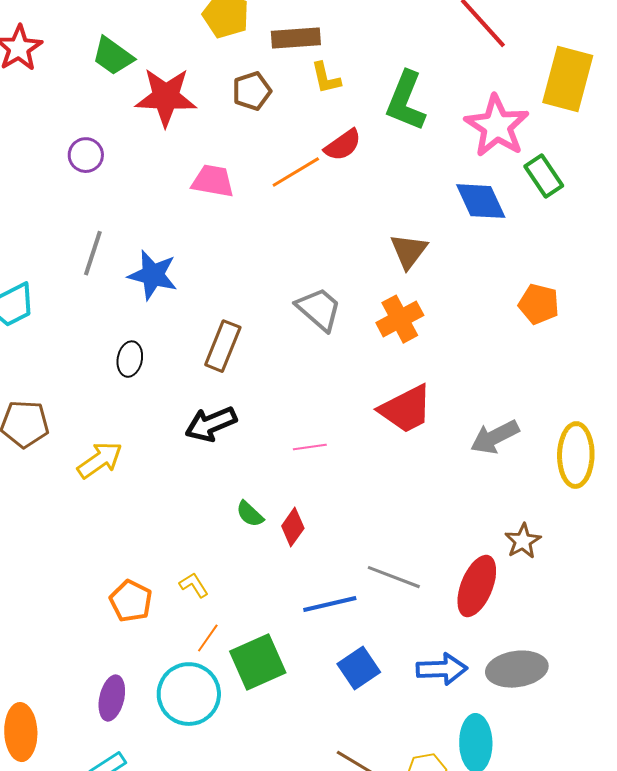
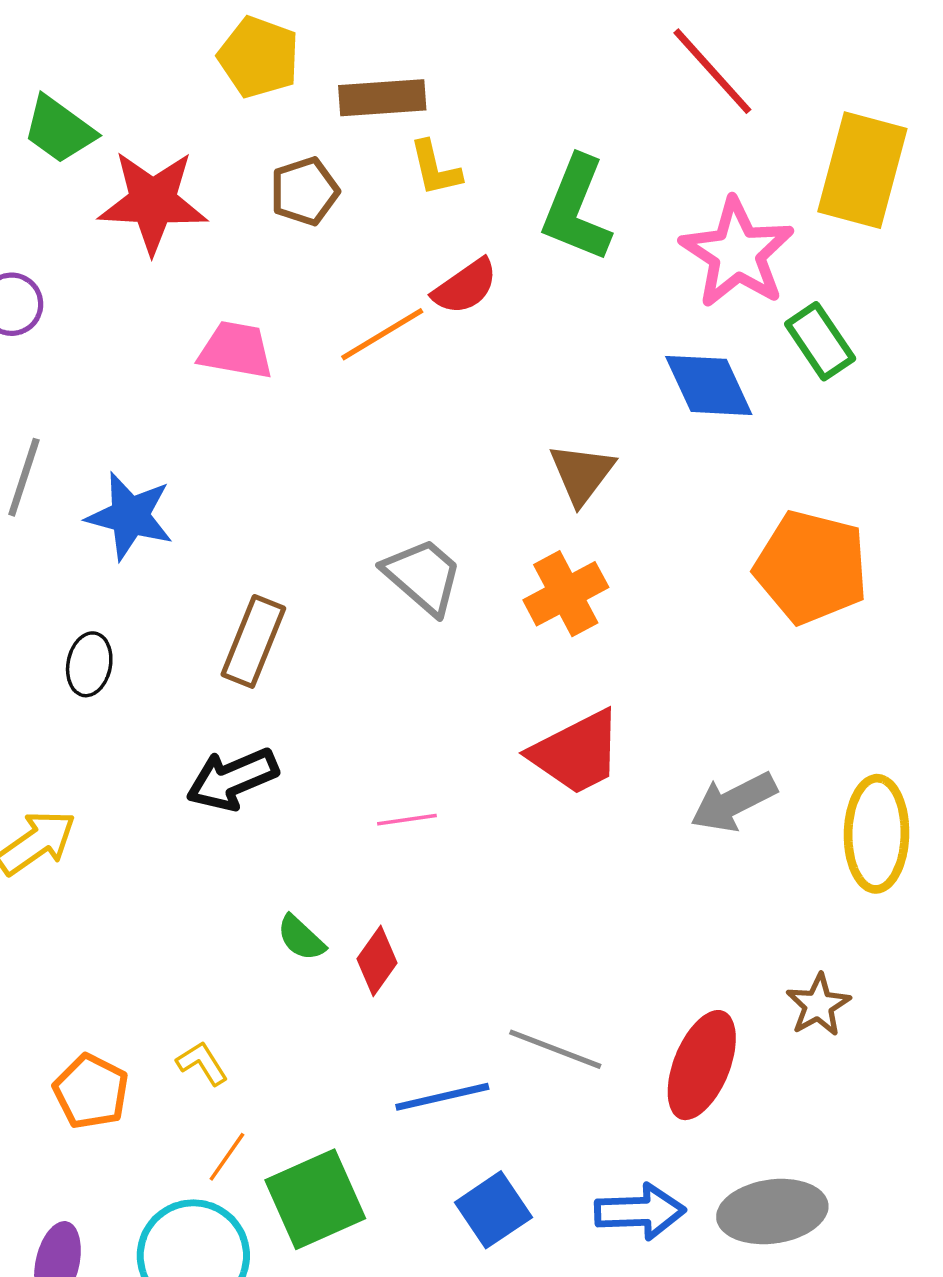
orange pentagon: (539, 304) -> (811, 567), size x1.6
brown star: (523, 541) -> (818, 1005), moved

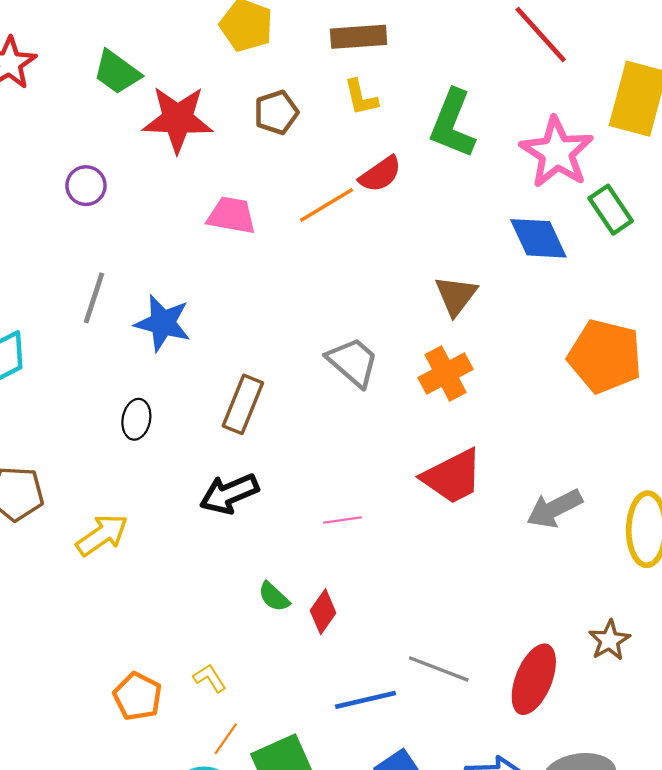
brown rectangle: (382, 98) -> (359, 37), moved

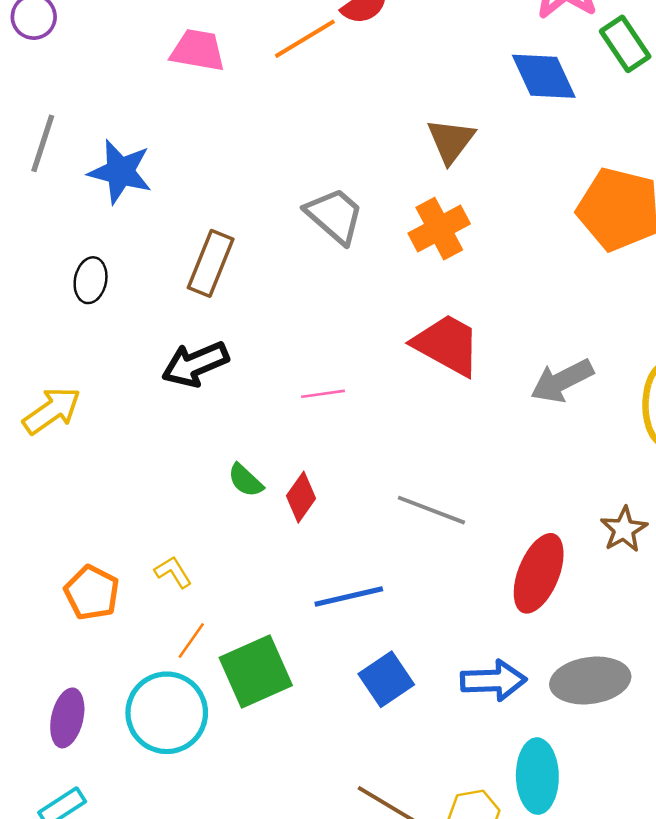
red trapezoid: (452, 477) -> (447, 345), turned -124
gray line: (439, 669) -> (431, 510), moved

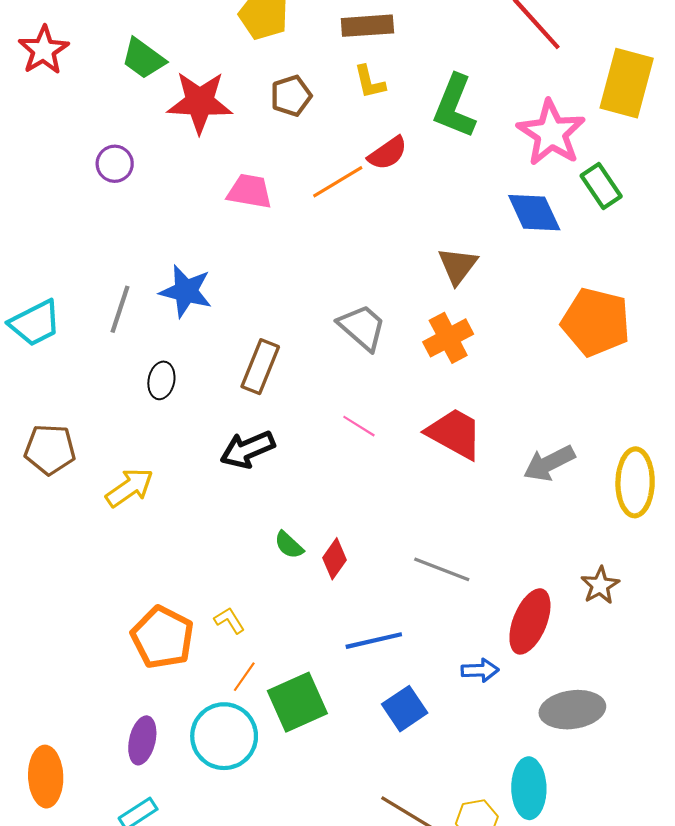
gray line: (43, 143) -> (120, 309), moved
pink line: (323, 394) -> (359, 426), moved, turned 40
orange pentagon: (92, 593) -> (162, 637), size x1.4
blue arrow: (493, 680) -> (480, 670), moved, size x0.7

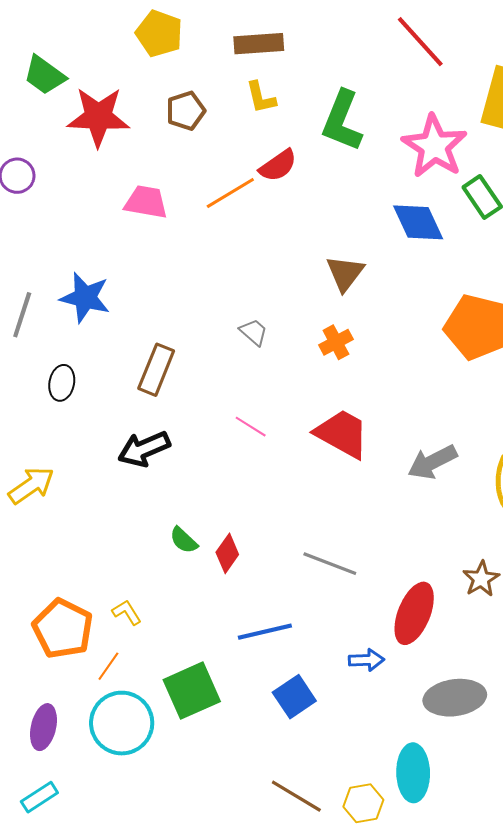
gray trapezoid: (362, 327) -> (254, 332), size x0.6
orange cross: (448, 338) -> (336, 342), size x0.7
orange line: (244, 677) -> (108, 666), moved

